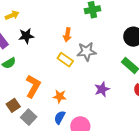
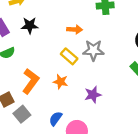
orange arrow: (67, 35) -> (75, 29), turned -104
purple star: (102, 89) -> (93, 95), moved
orange star: (60, 96) -> (61, 82), moved

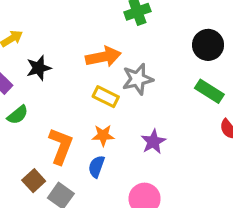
orange arrow: (75, 29) -> (103, 57), size x1.5
blue semicircle: (56, 119) -> (96, 167), moved

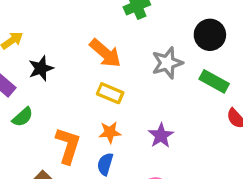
orange arrow: (103, 57) -> (105, 53), turned 56
gray star: (138, 79) -> (167, 63), moved

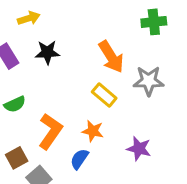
gray star: (167, 63) -> (149, 81), moved
green semicircle: (23, 117) -> (15, 104), moved
purple star: (161, 136) -> (139, 149), turned 30

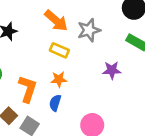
purple star: (139, 149) -> (112, 70), moved

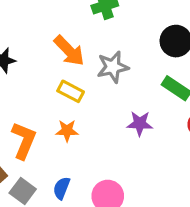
blue semicircle: (55, 103) -> (62, 188), moved

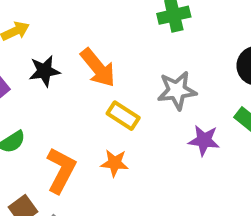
orange arrow: (69, 51) -> (98, 68), moved
purple star: (140, 124) -> (204, 140), moved

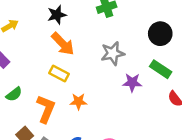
black star: (44, 71) -> (57, 15), moved
yellow rectangle: (123, 116) -> (59, 74), moved

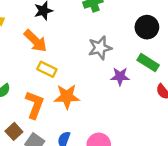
orange arrow: (63, 44) -> (35, 41), moved
orange star: (78, 101) -> (67, 97), size x1.5

